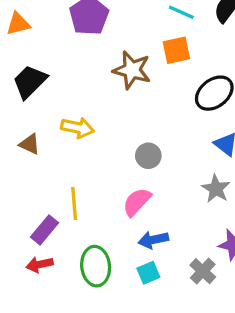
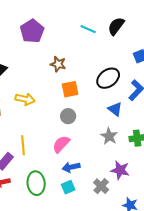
orange square: (176, 50) -> (70, 89), moved
brown star: (132, 70) -> (58, 64), size x0.7

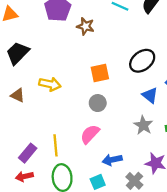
brown star: (58, 64) -> (85, 26), moved
yellow line: (23, 145) -> (55, 145), moved
blue arrow: (71, 167) -> (112, 160), moved

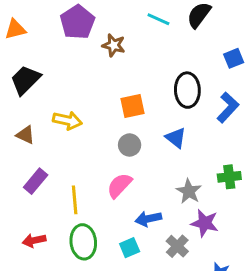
black ellipse: (142, 61) -> (187, 90), turned -55
blue triangle: (150, 95) -> (176, 138), moved
gray star: (143, 125) -> (189, 191), moved
purple rectangle: (28, 153) -> (36, 181), moved

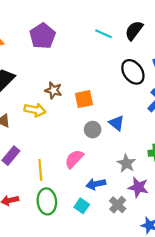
brown star: (114, 45) -> (53, 90), moved
black ellipse: (187, 90) -> (133, 72), moved, turned -35
gray circle: (130, 145) -> (93, 130), moved
cyan square: (130, 248) -> (82, 206), turned -32

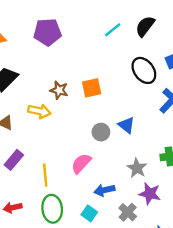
cyan line: (103, 34) -> (113, 30), turned -63
purple pentagon: (43, 36) -> (47, 32), turned 30
orange square: (84, 99) -> (92, 88), moved

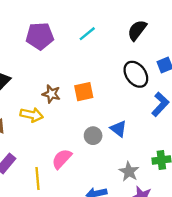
cyan line: (113, 30) -> (87, 34), moved
pink semicircle: (81, 163) -> (62, 159), moved

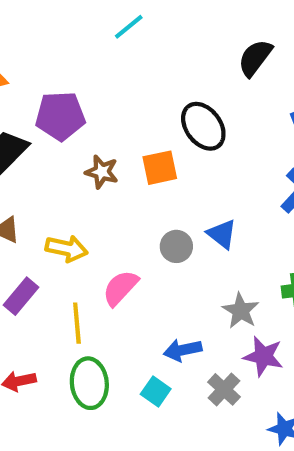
cyan line: (87, 34) -> (129, 27), moved
purple pentagon: (40, 36) -> (60, 116), moved
black ellipse: (136, 74) -> (203, 126), moved
yellow arrow: (32, 115) -> (67, 249), moved

